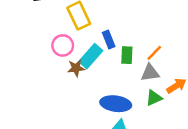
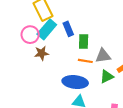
orange line: (154, 53) -> (85, 61), moved, turned 56
cyan rectangle: (91, 56) -> (47, 29), moved

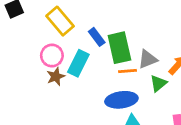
cyan rectangle: (47, 29) -> (78, 63), moved
green rectangle: (84, 42) -> (119, 48), size x1.6
brown star: (42, 53) -> (56, 77), moved

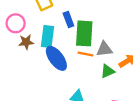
pink circle: (52, 56) -> (16, 23), moved
cyan rectangle: (78, 63) -> (47, 36), turned -35
blue ellipse: (121, 100) -> (56, 58), moved, turned 45

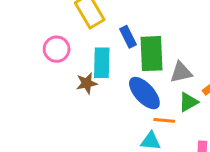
brown star: (26, 42) -> (87, 83), moved
orange line: (85, 54) -> (164, 120), moved
blue ellipse: (56, 58) -> (144, 93), moved

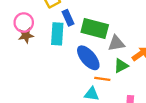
blue rectangle: (128, 37) -> (68, 18), moved
green rectangle: (152, 54) -> (95, 28), turned -75
brown star: (87, 83) -> (26, 35), moved

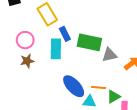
brown star: (26, 35) -> (27, 61), moved
blue ellipse: (88, 58) -> (74, 86), moved
green triangle: (121, 66) -> (114, 97), moved

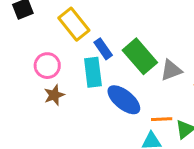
green rectangle: (89, 42) -> (140, 56), turned 45
blue ellipse: (74, 86) -> (124, 100), moved

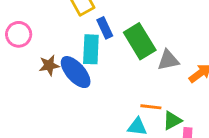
pink circle: (47, 66) -> (19, 34), moved
blue ellipse: (124, 100) -> (76, 72), moved

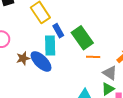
gray triangle: (168, 60) -> (110, 73), moved, turned 49
orange line: (151, 107) -> (93, 57), moved

